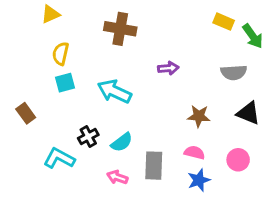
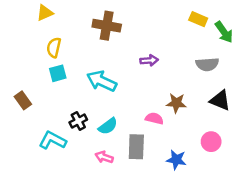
pink semicircle: (194, 152) -> (154, 118), moved
blue star: (199, 180) -> (176, 160), turned 30

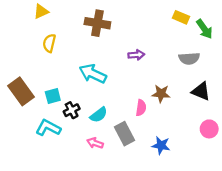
cyan square: (58, 73) -> (53, 96), moved
brown rectangle: (23, 100) -> (21, 91), size x1.6
pink semicircle: (154, 118) -> (141, 108), turned 84
pink circle: (211, 142) -> (209, 129), moved
gray rectangle: (136, 147) -> (125, 134), turned -30

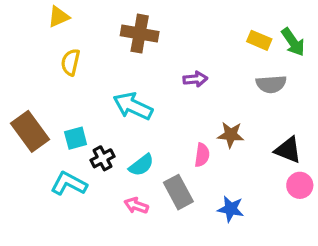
yellow rectangle: (181, 17) -> (259, 40), moved
black triangle: (201, 91) -> (288, 150), moved

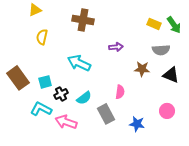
brown star: (231, 135) -> (142, 69), moved
black triangle: (288, 150) -> (171, 75), moved
pink circle: (300, 185) -> (167, 111), moved
pink arrow: (136, 206) -> (66, 122), moved, size x1.5

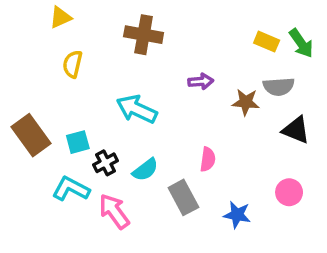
brown star: (142, 69) -> (246, 102), moved
pink arrow: (66, 122) -> (114, 211), turned 35

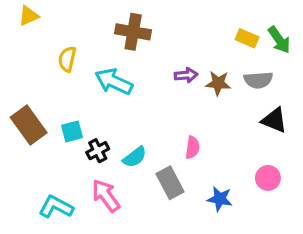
yellow triangle: (60, 17) -> (29, 16), moved
brown star: (246, 102) -> (218, 83), moved
cyan arrow: (137, 109) -> (114, 82), moved
cyan L-shape: (71, 189) -> (56, 207), moved

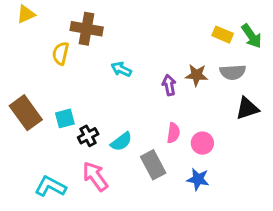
brown cross: (133, 32) -> (87, 29), moved
purple arrow: (186, 75) -> (169, 85), moved, turned -96
cyan arrow: (114, 82) -> (121, 69), moved, size x0.6
black triangle: (274, 120) -> (247, 108), turned -40
pink circle: (268, 178) -> (202, 143), moved

